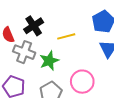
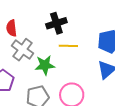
black cross: (34, 26) -> (56, 23), moved

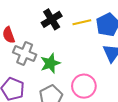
yellow line: (68, 46) -> (82, 22), moved

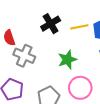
green star: (50, 63) -> (67, 60), moved

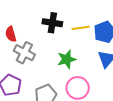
black cross: (51, 24) -> (52, 23), turned 36

